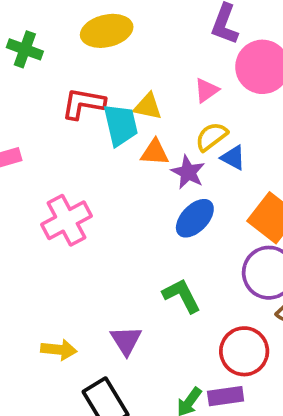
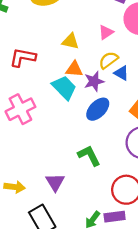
red L-shape: (83, 104) -> (23, 57), moved
cyan trapezoid: (121, 125) -> (64, 88), moved, turned -32
purple star: (188, 172) -> (94, 81), turned 30

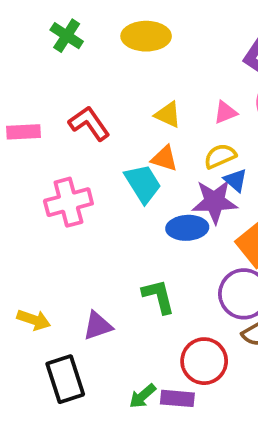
red L-shape: (23, 57) -> (89, 123), turned 32
purple star: (94, 81) -> (214, 202), moved, size x1.4
blue ellipse: (98, 109) -> (187, 228), turned 30
purple triangle: (55, 182) -> (98, 326), turned 30

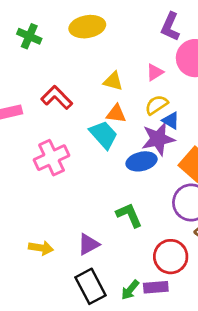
black rectangle: (65, 379) -> (90, 286), moved

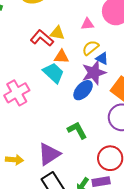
pink triangle: (155, 72) -> (87, 24), turned 32
red L-shape: (57, 98) -> (42, 38), moved
blue ellipse: (142, 161) -> (83, 90), turned -30
purple triangle: (88, 244) -> (49, 154), size x1.4

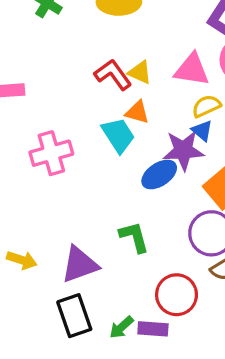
pink triangle: (87, 24) -> (192, 70), size x1.6
yellow semicircle: (91, 48) -> (206, 106), moved

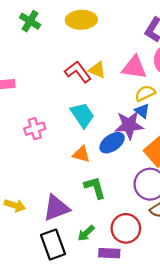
orange triangle: (137, 112) -> (81, 154), moved
pink cross: (51, 153) -> (35, 129), size x0.7
green arrow: (121, 327) -> (86, 233), moved

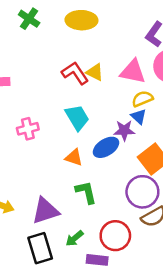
purple star: (129, 125) -> (124, 130), size x0.7

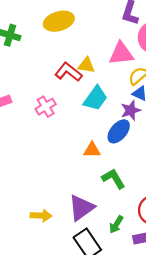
cyan trapezoid: (77, 117) -> (95, 98), moved, turned 84
pink cross: (28, 129) -> (46, 107), moved

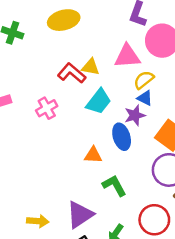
blue ellipse: (119, 131) -> (122, 137), turned -60

